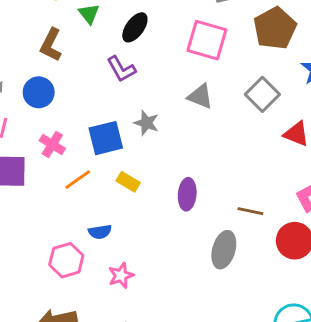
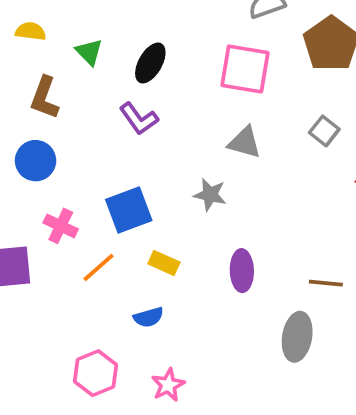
gray square: (262, 94) -> (324, 131), size x0.7
gray star: (146, 123) -> (210, 195), moved
blue semicircle: (100, 232) -> (148, 317), moved

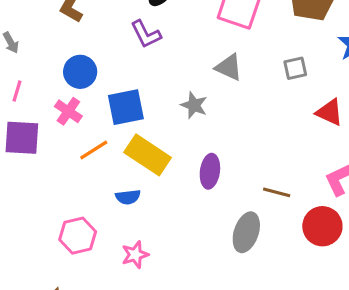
gray square: (324, 131) -> (295, 68), turned 30
blue circle: (36, 161) -> (80, 72), moved
yellow rectangle: (164, 263) -> (148, 155), size x1.8

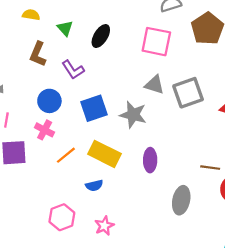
purple L-shape: (146, 34) -> (73, 70), moved
gray square: (295, 68) -> (188, 93), moved, size x1.8
gray star: (194, 105) -> (133, 115), size x1.4
blue square: (126, 107) -> (94, 108), moved
brown line: (277, 192) -> (210, 168), moved

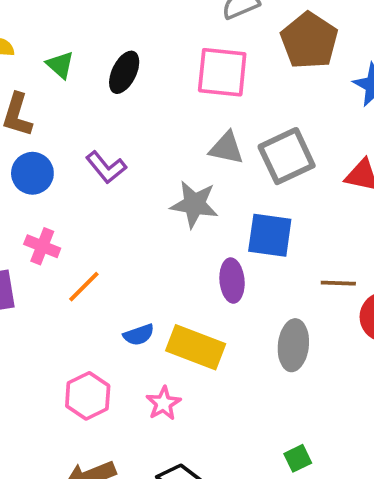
purple L-shape: (73, 70) -> (106, 167), moved
blue circle: (49, 101) -> (32, 173), moved
blue square: (94, 108) -> (270, 235), moved, turned 32
yellow rectangle: (104, 154) -> (196, 347), moved

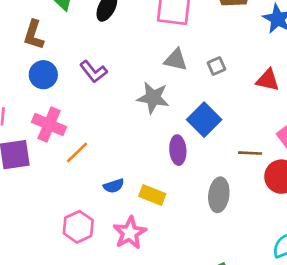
gray square: (287, 156) -> (216, 66), size x0.5
blue square: (270, 235) -> (204, 120), turned 36
pink cross: (42, 246) -> (49, 124), size x1.4
yellow rectangle: (196, 347) -> (152, 195), size x0.7
pink star: (163, 403) -> (130, 233), size x1.4

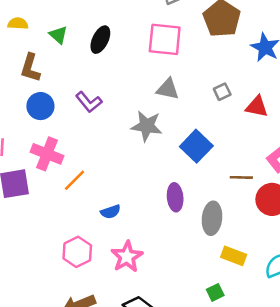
gray square: (216, 66) -> (222, 92), moved
purple ellipse: (178, 150) -> (175, 197), moved
yellow rectangle: (152, 195) -> (234, 256), moved

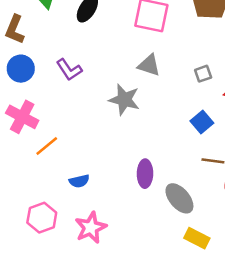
blue square: (196, 146) -> (202, 122), moved, size x0.7
gray ellipse: (212, 218) -> (179, 198), turned -52

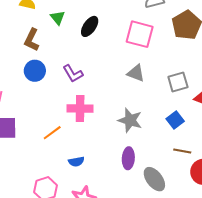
gray square: (203, 74) -> (178, 82), size x1.5
gray star: (124, 100) -> (130, 120), moved
pink cross: (22, 117) -> (80, 109), moved, turned -30

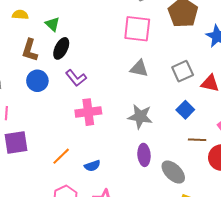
black ellipse: (90, 26) -> (61, 48), moved
orange line: (52, 133) -> (61, 156), moved

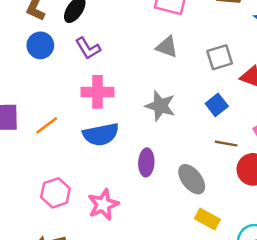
purple ellipse: (144, 155) -> (146, 162), moved
orange line: (61, 156) -> (47, 125), moved
blue semicircle: (92, 166) -> (101, 134), moved, size x1.8

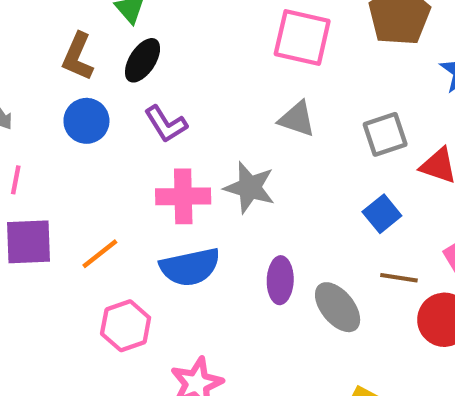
gray star: (160, 106) -> (250, 188), moved
purple ellipse: (146, 162) -> (280, 280), moved
gray ellipse: (192, 179) -> (338, 307), moved
pink hexagon: (55, 193) -> (126, 326), moved

